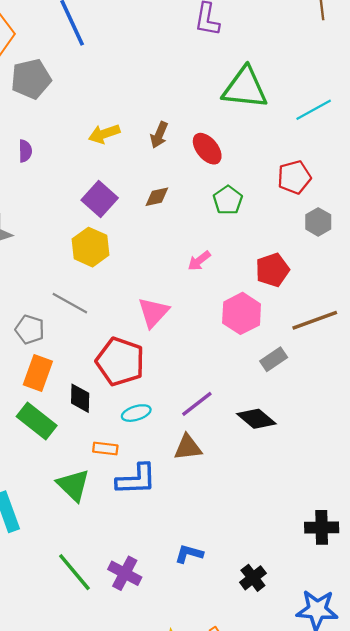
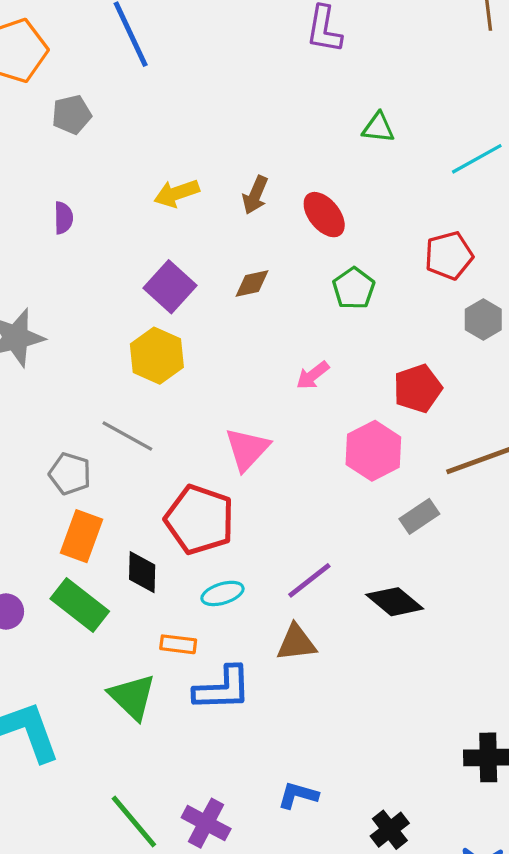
gray pentagon: (31, 79) -> (72, 115), size x0.7
green triangle: (245, 88) -> (378, 128), size x0.5

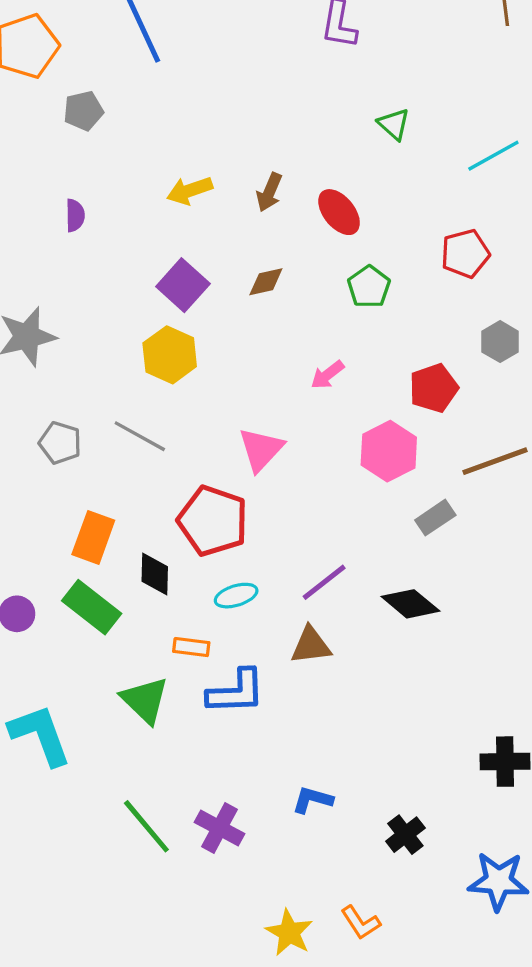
green triangle: (378, 128) -> (394, 124), turned 36
gray hexagon: (483, 320) -> (500, 342), moved
gray pentagon: (70, 474) -> (60, 443), moved

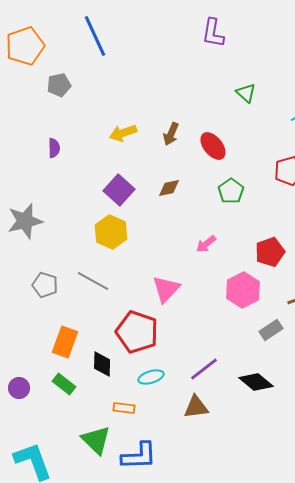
green rectangle: (92, 607) -> (64, 384), size x0.7
blue L-shape: (236, 692) -> (139, 456), moved

